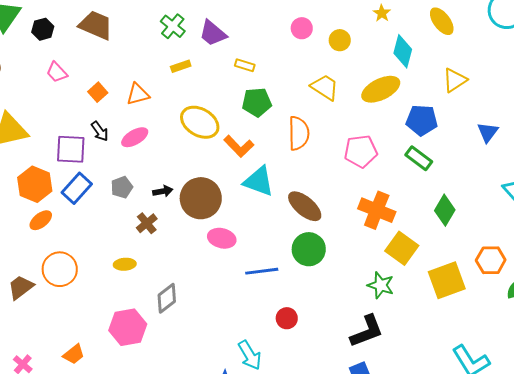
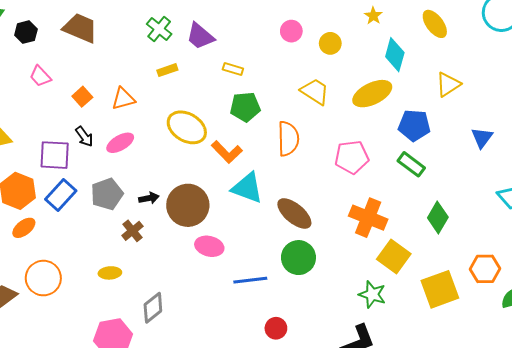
gray pentagon: (122, 187) -> (107, 194), size x1.4

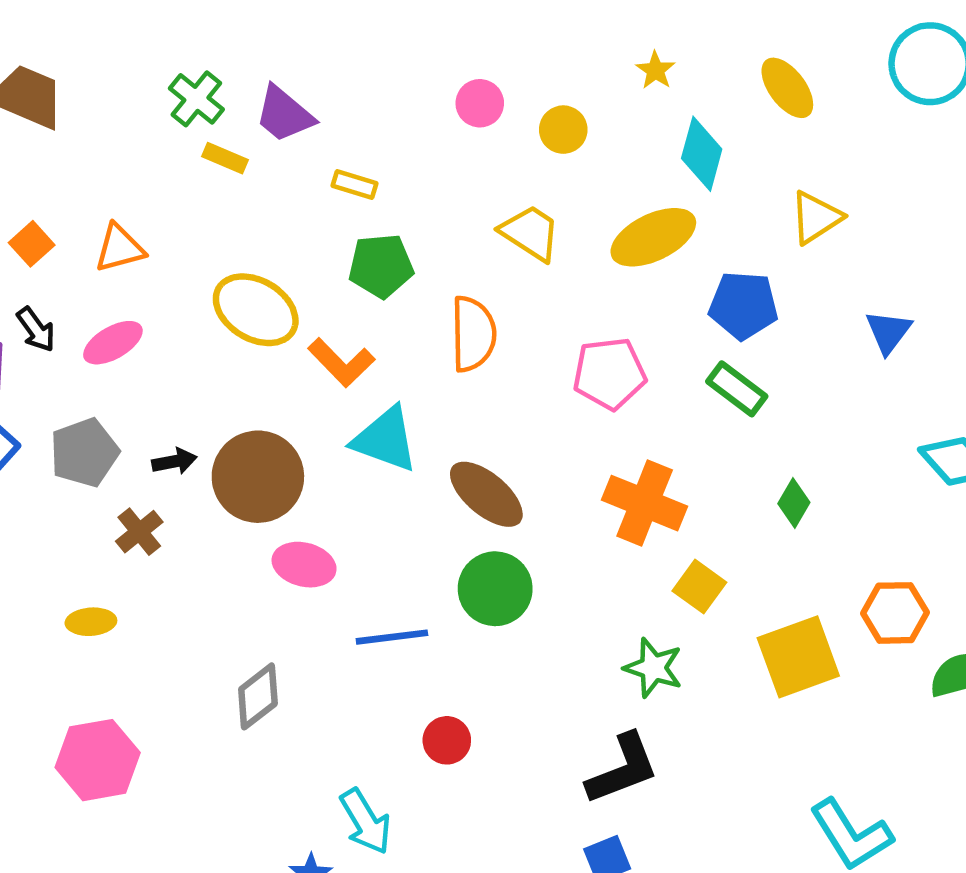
yellow rectangle: (167, 70) -> (225, 158), moved, turned 42
green diamond: (438, 218) -> (794, 503), size x0.7
yellow square: (394, 257) -> (699, 587), size x0.7
gray diamond: (153, 308) -> (258, 696), moved

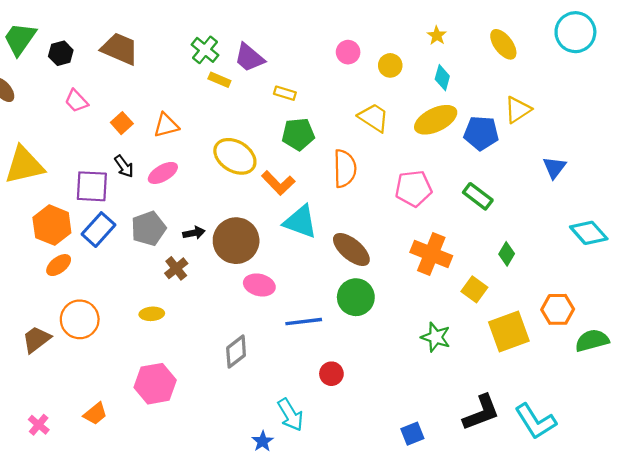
cyan diamond: (702, 154) -> (442, 78), moved, size x0.7
blue pentagon: (743, 305) -> (481, 133), moved
yellow square: (699, 587) -> (474, 289), moved
black L-shape: (623, 769) -> (481, 413), moved

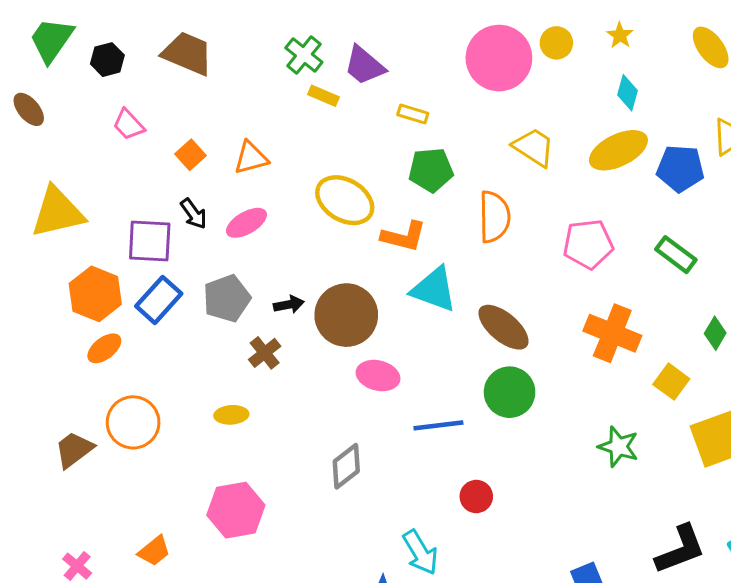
pink circle: (348, 52) -> (499, 58), size x2.0
yellow circle: (390, 65) -> (556, 43), moved
orange L-shape: (278, 183) -> (404, 236), turned -32

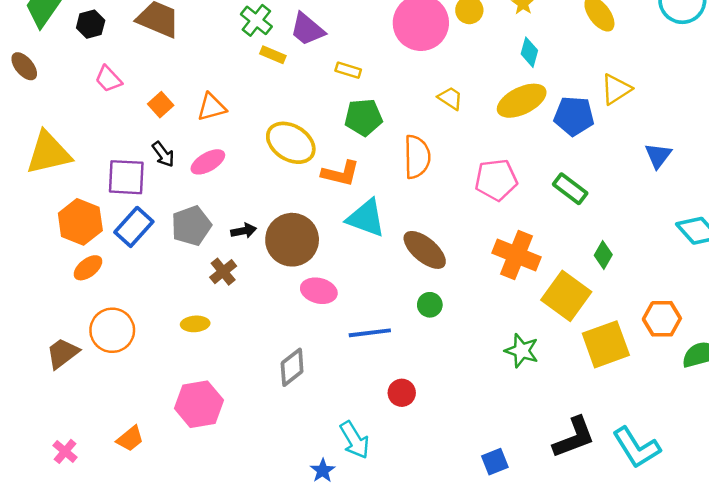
yellow trapezoid: (534, 147) -> (450, 98), size x0.7
yellow square: (671, 382) -> (566, 296), size x1.6
green circle: (510, 392) -> (430, 305), size x0.6

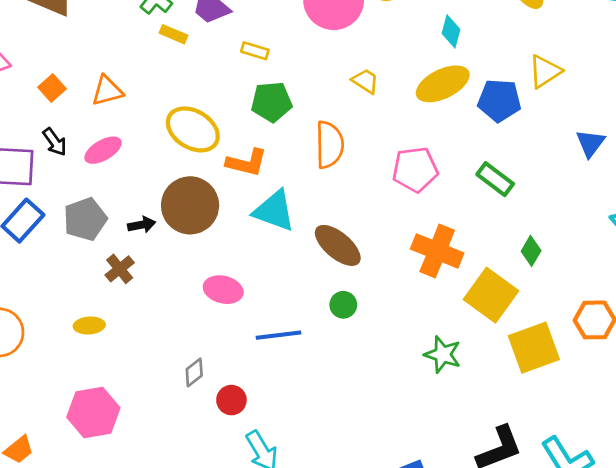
brown circle: (292, 240) -> (190, 205), moved
gray diamond: (292, 367) -> (194, 372), size x0.7
red circle: (402, 393) -> (231, 400), moved

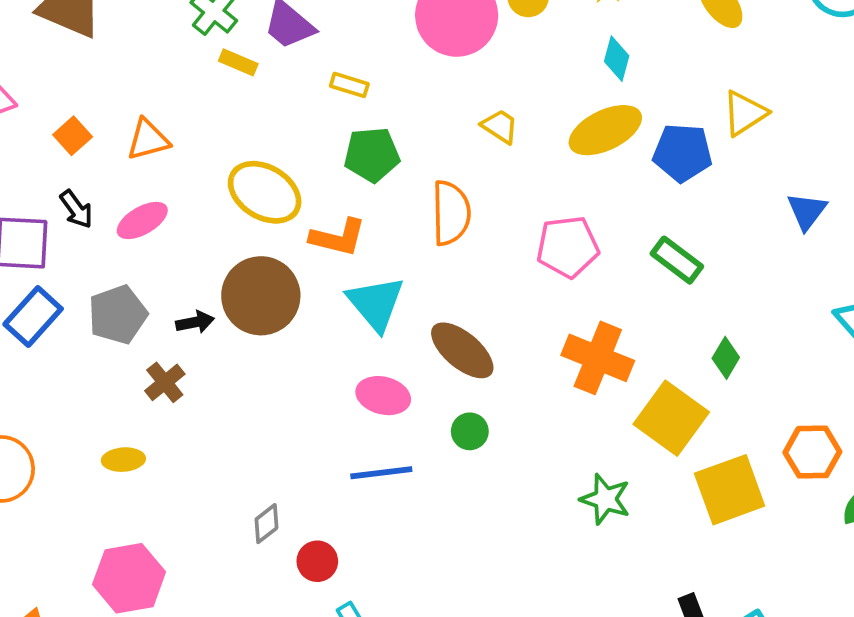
cyan triangle: (274, 211) -> (376, 303), turned 30
pink ellipse: (223, 290) -> (383, 396), moved

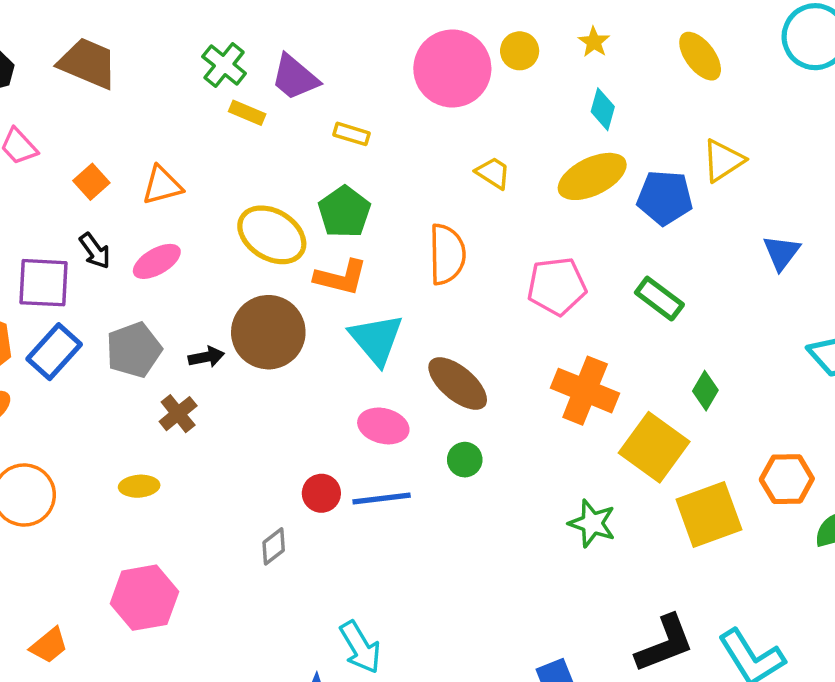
green pentagon: (372, 155) -> (344, 212), moved, turned -30
red circle: (317, 561) -> (321, 493), moved

